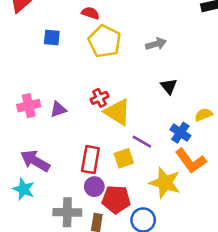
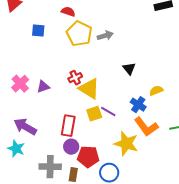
gray arrow: (156, 44) -> (105, 36), moved
pink cross: (29, 106) -> (20, 84), turned -30
yellow square: (124, 158) -> (94, 114), moved

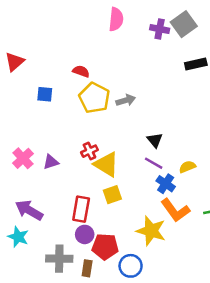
purple line: (108, 112) -> (154, 163), moved

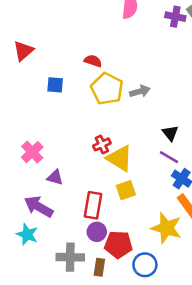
purple triangle: (51, 162) -> (55, 177), moved, turned 35

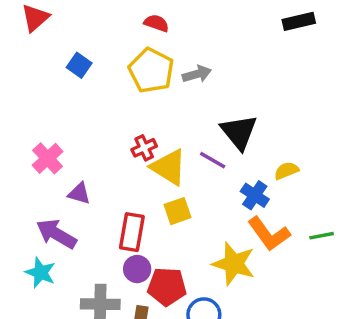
red semicircle: (93, 61) -> (156, 23), moved
blue square: (55, 85) -> (79, 65), turned 30
black triangle: (170, 133) -> (239, 132), size x1.6
purple line: (169, 157) -> (213, 160), moved

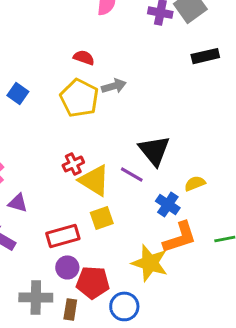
gray arrow: (197, 74) -> (114, 86), moved
red rectangle: (132, 232) -> (63, 236), turned 64
orange L-shape: (269, 234) -> (180, 238), turned -72

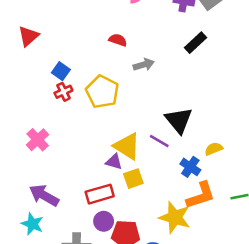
black rectangle: (205, 56) -> (196, 43), moved, turned -30
yellow pentagon: (79, 98) -> (102, 92), moved
red cross: (73, 164) -> (63, 92), moved
purple triangle: (18, 203) -> (114, 162), moved

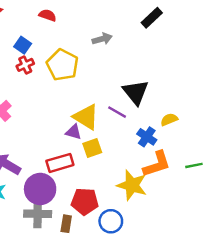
red semicircle: (118, 40) -> (48, 15), moved
purple circle: (104, 221) -> (40, 189), moved, size x1.6

